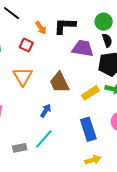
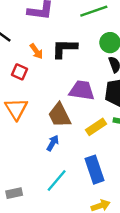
purple trapezoid: (83, 48) -> (82, 90), moved
blue arrow: (46, 111) -> (53, 143), moved
cyan line: (44, 139) -> (57, 180), moved

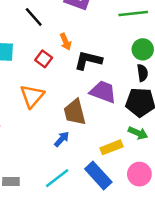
black L-shape: (64, 48) -> (88, 60), moved
yellow rectangle: (96, 127) -> (112, 147), moved
blue rectangle: (94, 170) -> (98, 176), turned -36

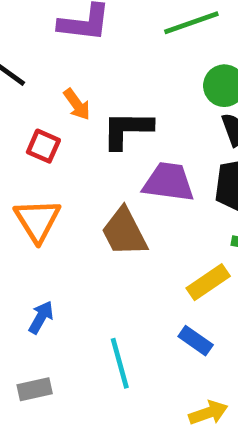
blue arrow: (62, 139) -> (41, 317), moved
blue rectangle: (98, 176) -> (196, 341), size x0.6
cyan line: (57, 178) -> (120, 363), turned -55

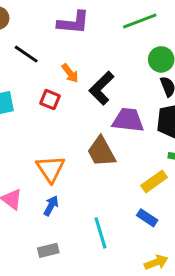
black L-shape: (127, 130) -> (102, 88), turned -44
orange triangle: (37, 220) -> (50, 169), moved

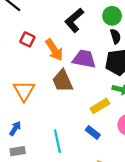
orange arrow: (70, 73) -> (54, 50), moved, size x1.5
black L-shape: (102, 88) -> (74, 20), moved
blue arrow: (51, 206) -> (15, 128), moved

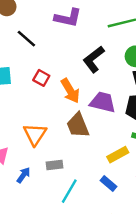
cyan line: (57, 141) -> (69, 191), turned 40
gray rectangle: (18, 151) -> (54, 165), moved

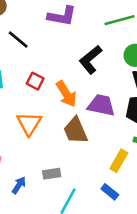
orange triangle: (35, 134) -> (29, 123), moved
yellow rectangle: (118, 155) -> (119, 161), turned -30

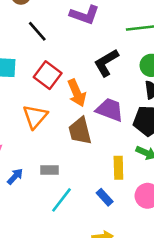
red square: (35, 81) -> (48, 75), size x1.5
yellow rectangle: (119, 161) -> (118, 168), turned -40

